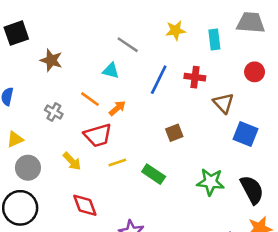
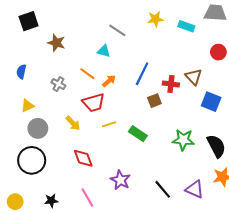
cyan rectangle: (214, 40) -> (186, 26), turned -63
red cross: (195, 77) -> (171, 84), moved
blue line: (159, 80) -> (142, 74), moved

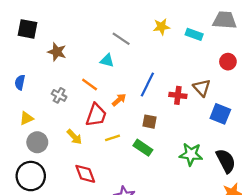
black square: (29, 21) -> (27, 29), turned 30
orange arrow: (109, 81) -> (119, 100), moved
brown square: (154, 101) -> (149, 122), moved, turned 32
red trapezoid: (94, 103) -> (96, 115), turned -55

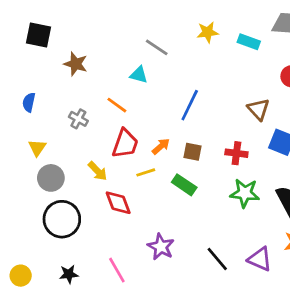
red cross: (178, 95) -> (236, 153), moved
orange arrow: (119, 100) -> (161, 146), moved
yellow triangle: (26, 118) -> (37, 148), turned -32
red diamond: (85, 174) -> (118, 203), moved
black circle: (31, 176) -> (62, 219), moved

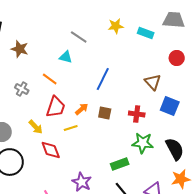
green rectangle: (184, 185) -> (120, 164), moved, turned -54

